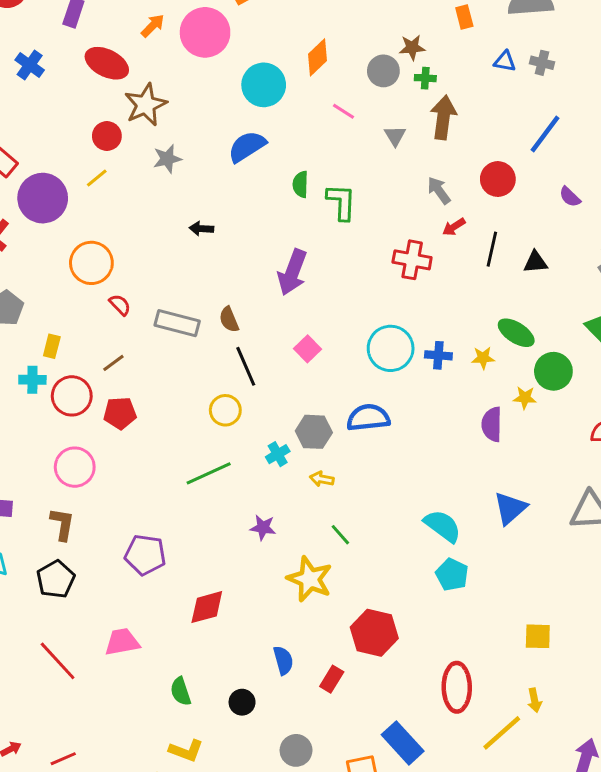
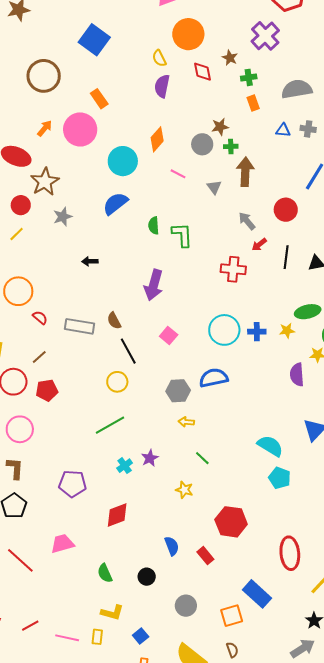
green ellipse: (516, 333) -> (308, 312), turned -40
cyan cross: (278, 454) -> (125, 466), moved
purple star: (263, 528) -> (150, 458), turned -30
yellow star: (310, 579) -> (184, 490), size x0.6
red rectangle: (332, 679) -> (205, 556), turned -66

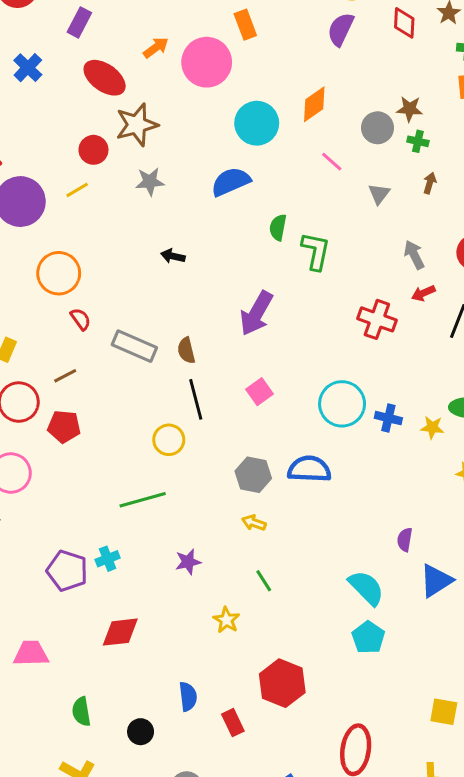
brown arrow: (245, 172) -> (430, 183), size x0.5
purple semicircle: (297, 375) -> (405, 540), moved, size x0.7
cyan cross: (125, 466) -> (108, 559), moved

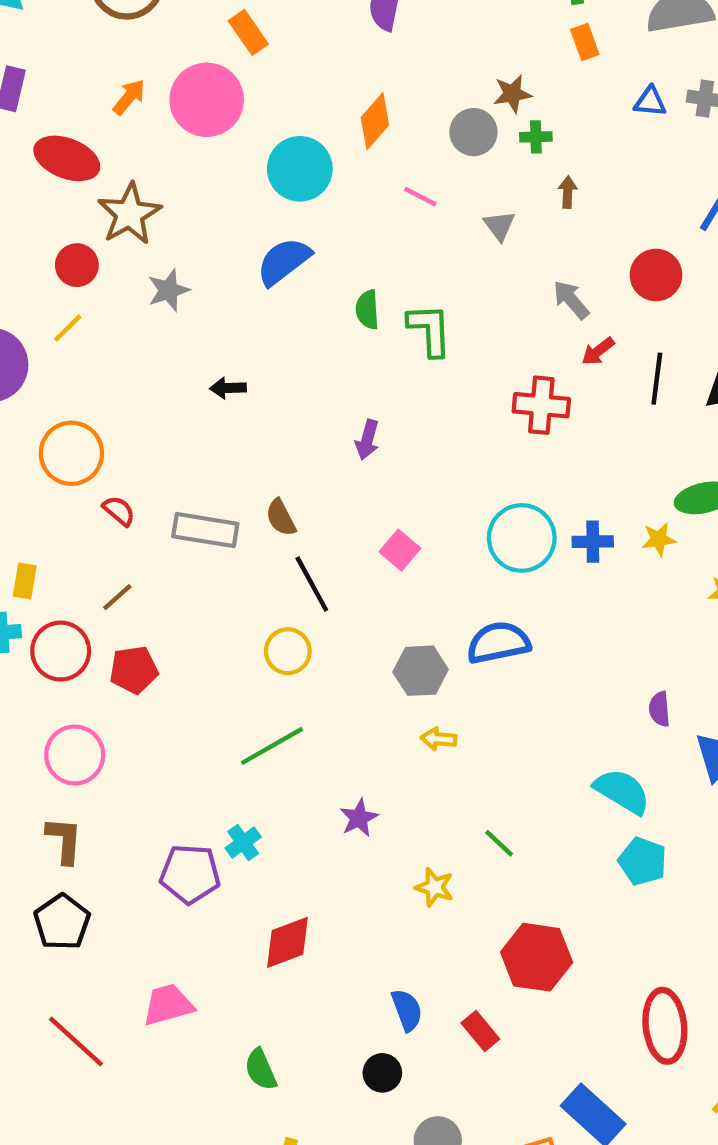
purple arrow: (256, 313) -> (367, 440), size x0.6
green line: (264, 581) -> (499, 843), moved
black circle: (141, 732) -> (382, 1073), moved

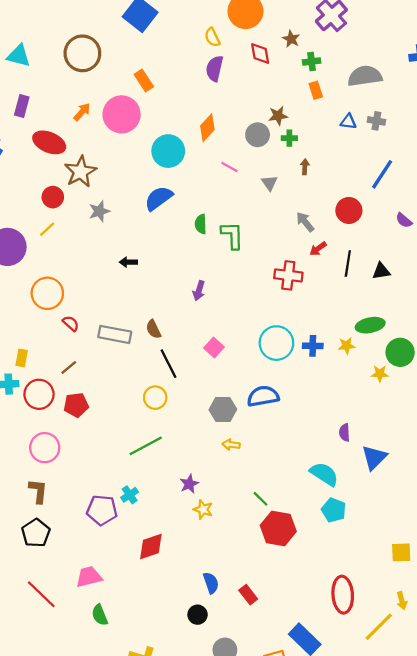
yellow star: (434, 887) -> (203, 509), moved
red hexagon: (537, 957) -> (278, 528), moved
green semicircle: (261, 1069) -> (100, 615), moved

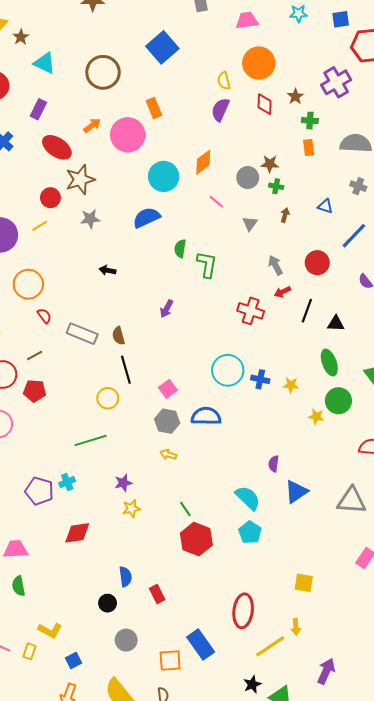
blue triangle: (348, 122) -> (325, 206), moved
green ellipse: (370, 325) -> (329, 363), moved, turned 70
pink square: (214, 347) -> (168, 389), moved
yellow star: (203, 509) -> (131, 508), turned 30

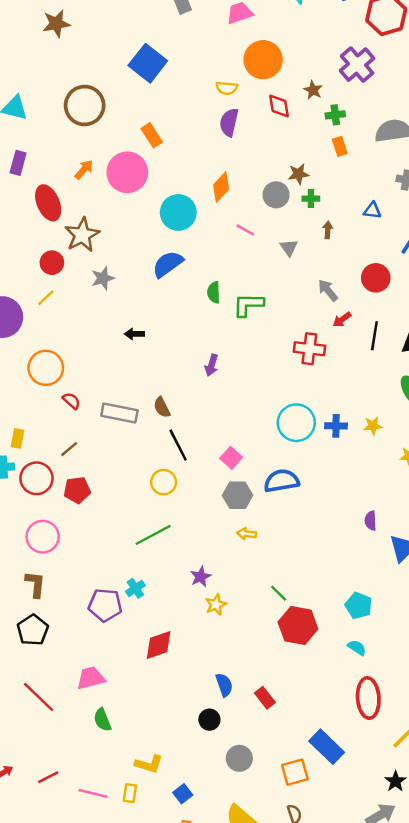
yellow semicircle: (224, 81) -> (227, 88), turned -60
red ellipse: (57, 147) -> (48, 203), turned 44
green L-shape: (207, 264) -> (248, 305), turned -88
cyan semicircle: (248, 498) -> (357, 648), moved, size x0.6

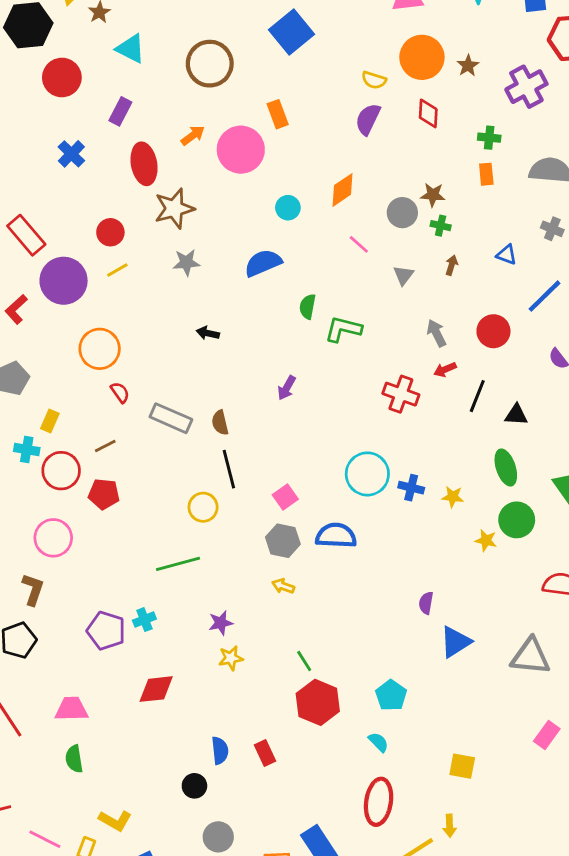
brown star: (313, 90) -> (468, 66), moved
cyan circle: (178, 212) -> (288, 208), size x0.6
red circle: (52, 263) -> (110, 232), moved
red rectangle: (265, 698) -> (265, 753), moved

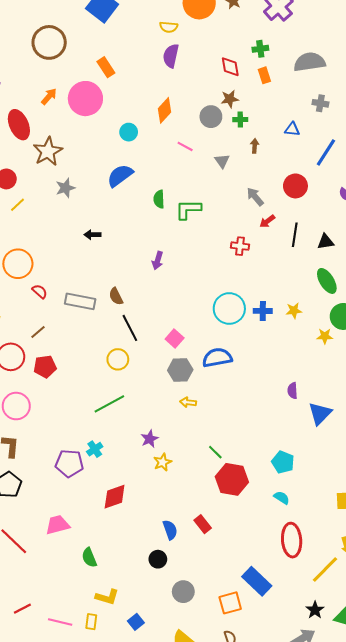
red diamond: (428, 113) -> (230, 67), moved
red cross: (401, 394) -> (240, 246), size x0.7
green semicircle: (74, 759) -> (89, 558), moved

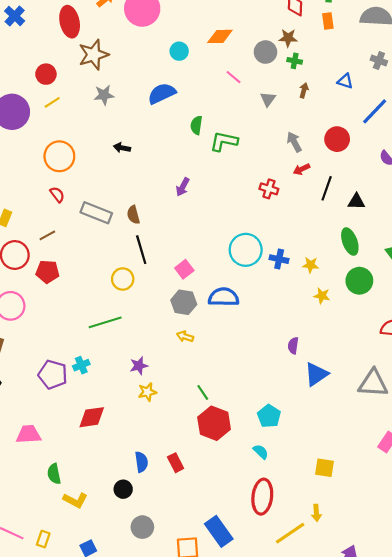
orange diamond: (165, 110) -> (220, 36), turned 35
orange circle: (18, 264) -> (59, 156), moved
yellow star: (325, 336) -> (322, 296), moved
yellow L-shape: (107, 597) -> (75, 500), moved

